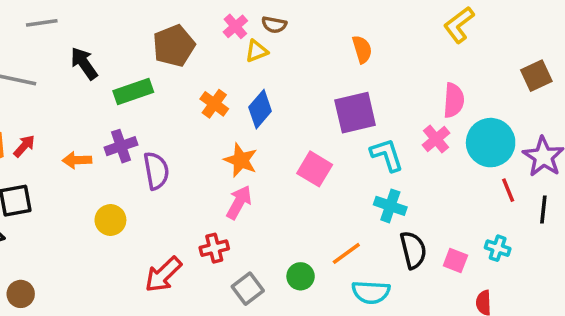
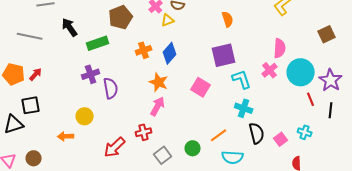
orange cross: (214, 104) -> (144, 50), turned 35
orange arrow: (77, 160) -> (66, 136), moved
pink square: (455, 260) -> (281, 139), turned 32

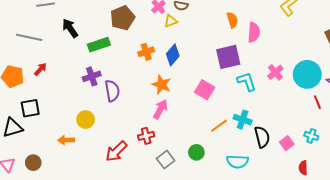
pink semicircle: (280, 48) -> (254, 32), moved
red arrow: (36, 74) -> (40, 69), moved
cyan cross: (244, 108) -> (243, 120), moved
orange line: (219, 135) -> (219, 126), moved

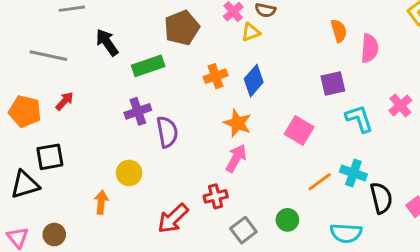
purple square: (228, 57) -> (333, 83), size x0.7
orange arrow: (66, 140) -> (101, 202), turned 98

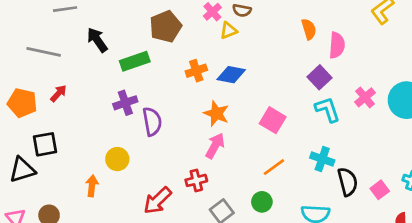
blue diamond: (254, 81) -> (231, 75), turned 60
purple square: (333, 83) -> (319, 77), moved, turned -30
orange line: (320, 182) -> (274, 167), moved

